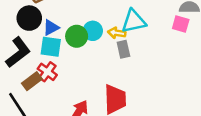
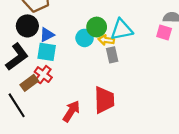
green circle: (77, 36) -> (97, 27), moved

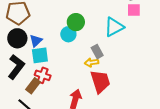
cyan triangle: (122, 30) -> (114, 27), moved
yellow arrow: (106, 40) -> (92, 62), moved
gray rectangle: (112, 55) -> (97, 52), moved

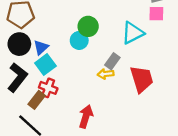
gray rectangle: (97, 52) -> (112, 61), turned 64
cyan square: (40, 55) -> (45, 65), turned -30
red trapezoid: (100, 81) -> (142, 79), moved

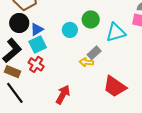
green circle: (88, 26) -> (91, 19), moved
red trapezoid: (142, 79) -> (115, 87), moved, turned 130
brown rectangle: (37, 100) -> (12, 72), moved, turned 63

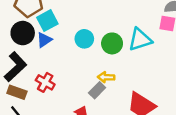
green circle: (91, 19) -> (112, 43), moved
cyan square: (38, 44) -> (47, 21), moved
gray rectangle: (94, 53) -> (97, 90), moved

